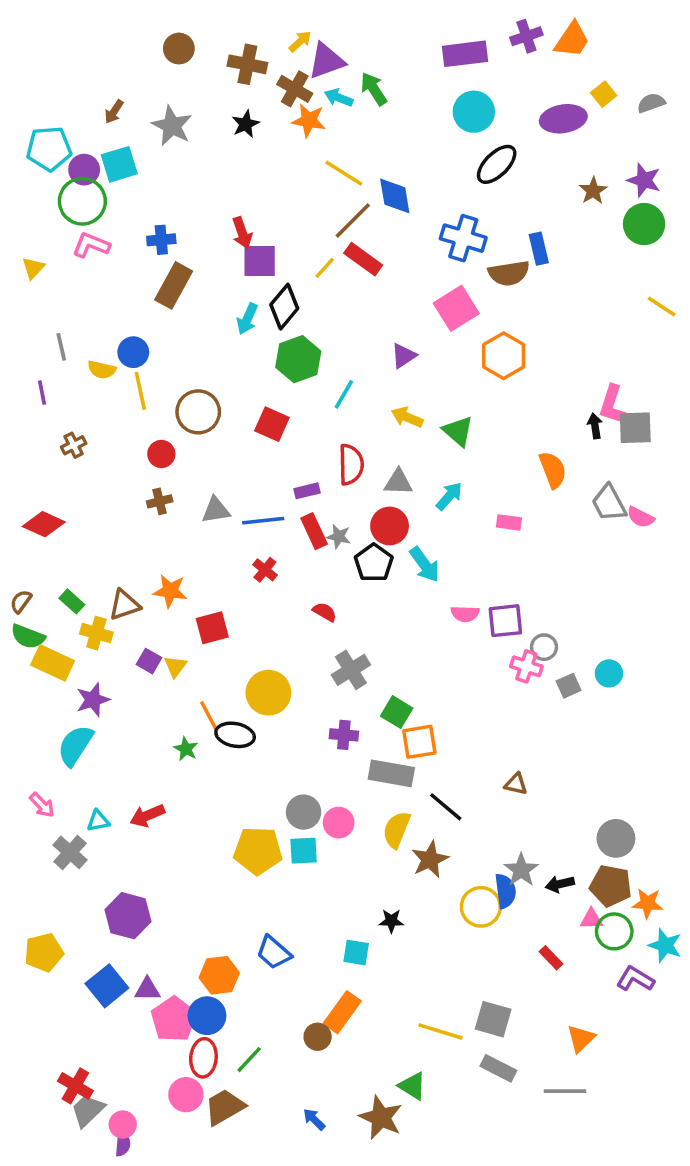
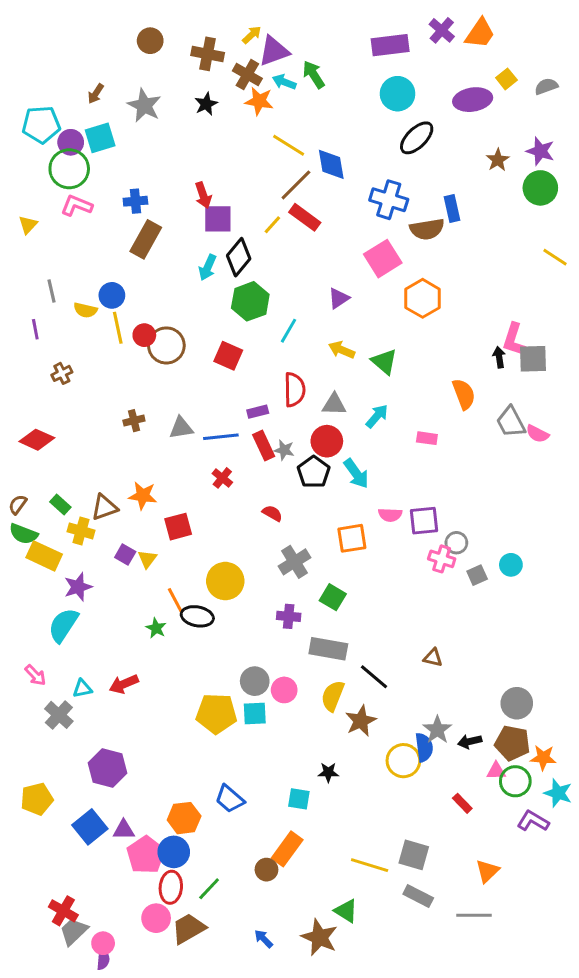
purple cross: (526, 36) -> (442, 30), turned -30
red circle: (161, 454) -> (144, 335), moved
orange square: (419, 742) -> (352, 538), moved

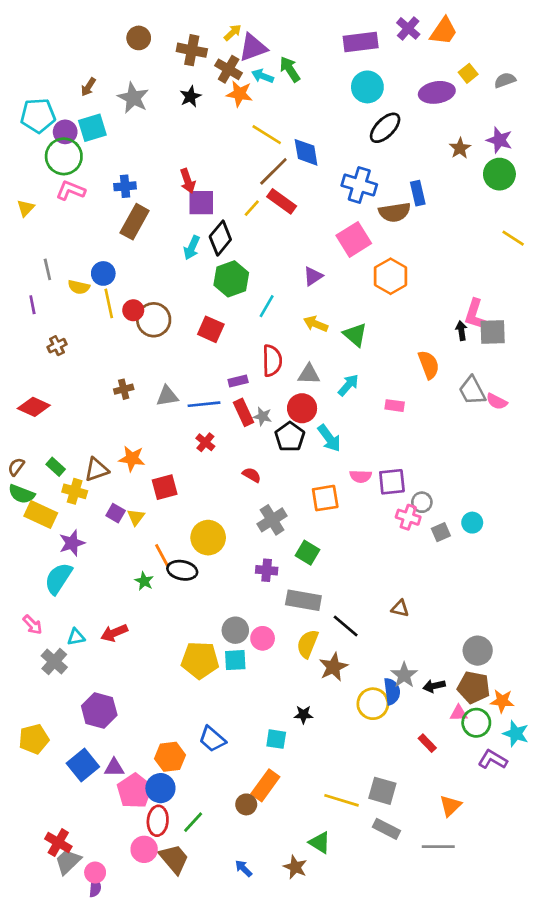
brown trapezoid: (188, 928) -> (174, 859), turned 80
brown star: (319, 937) -> (295, 867), size x0.7

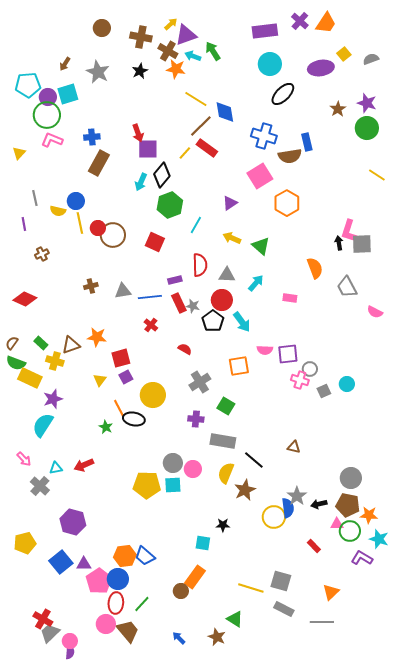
pink semicircle: (497, 401) -> (375, 312), moved
purple square: (116, 513) -> (126, 377), moved, turned 32
blue trapezoid: (212, 739) -> (145, 556), moved

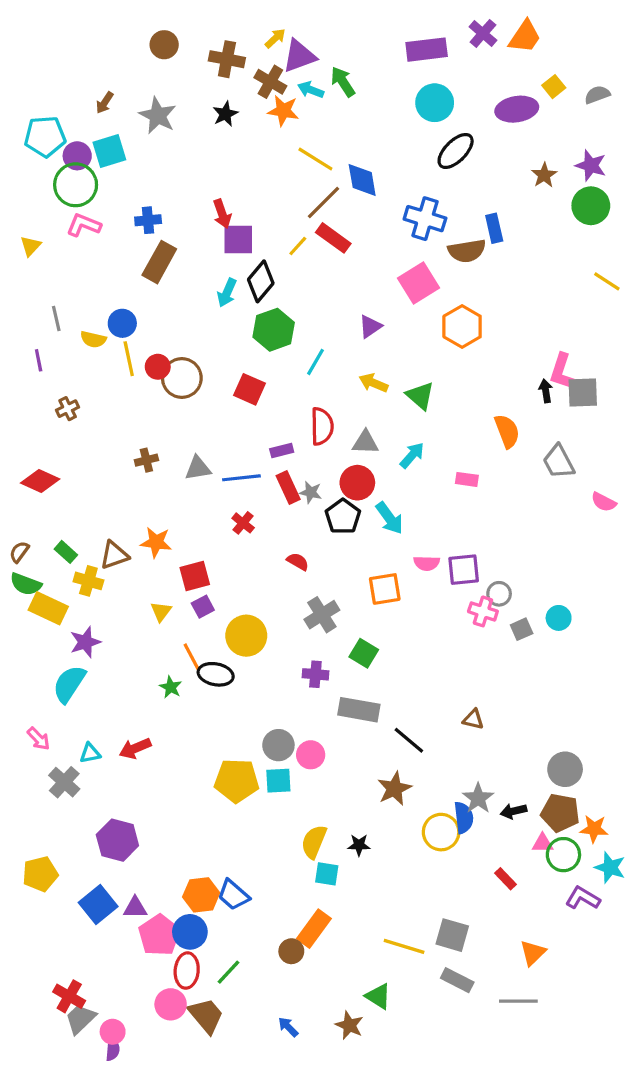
yellow semicircle: (226, 473) -> (314, 842), moved

